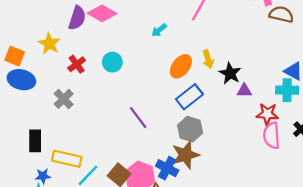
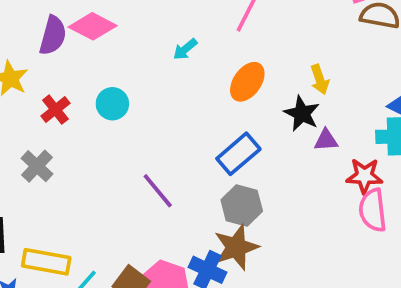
yellow arrow: (208, 59) -> (320, 79), moved
orange ellipse: (181, 66) -> (247, 82), moved

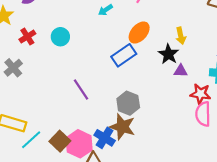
blue rectangle: (238, 154) -> (124, 55), moved
brown star: (236, 247) -> (122, 127), turned 30

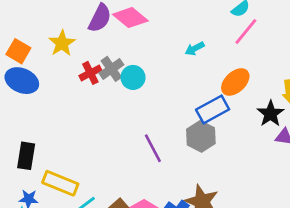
gray cross: (13, 68) -> (111, 69), moved
gray hexagon: (128, 103) -> (201, 136), moved

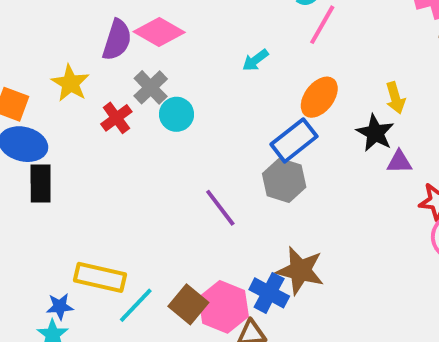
gray cross: (111, 69) -> (151, 87), moved
black rectangle: (26, 156) -> (41, 183), moved

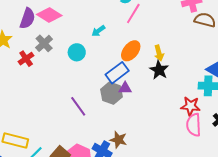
yellow arrow: (395, 98) -> (159, 53), moved
cyan circle: (177, 114) -> (77, 52), moved
purple triangle: (399, 162) -> (125, 88), moved
brown star: (300, 271) -> (118, 140), size x0.7

